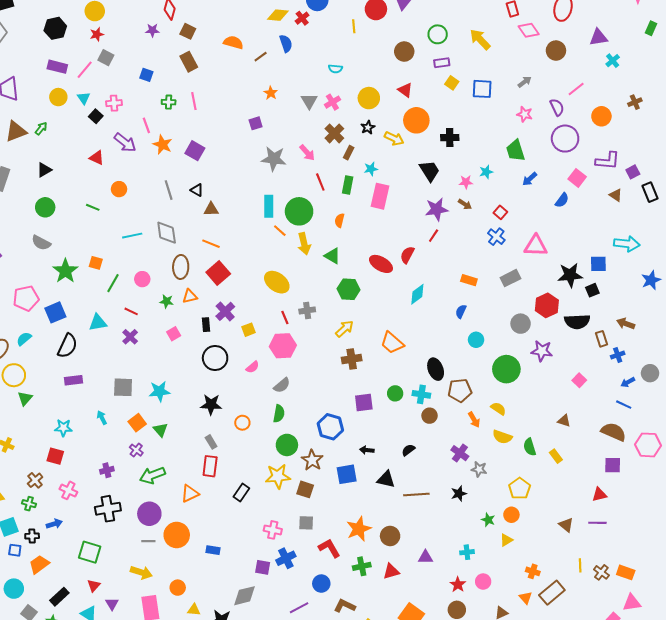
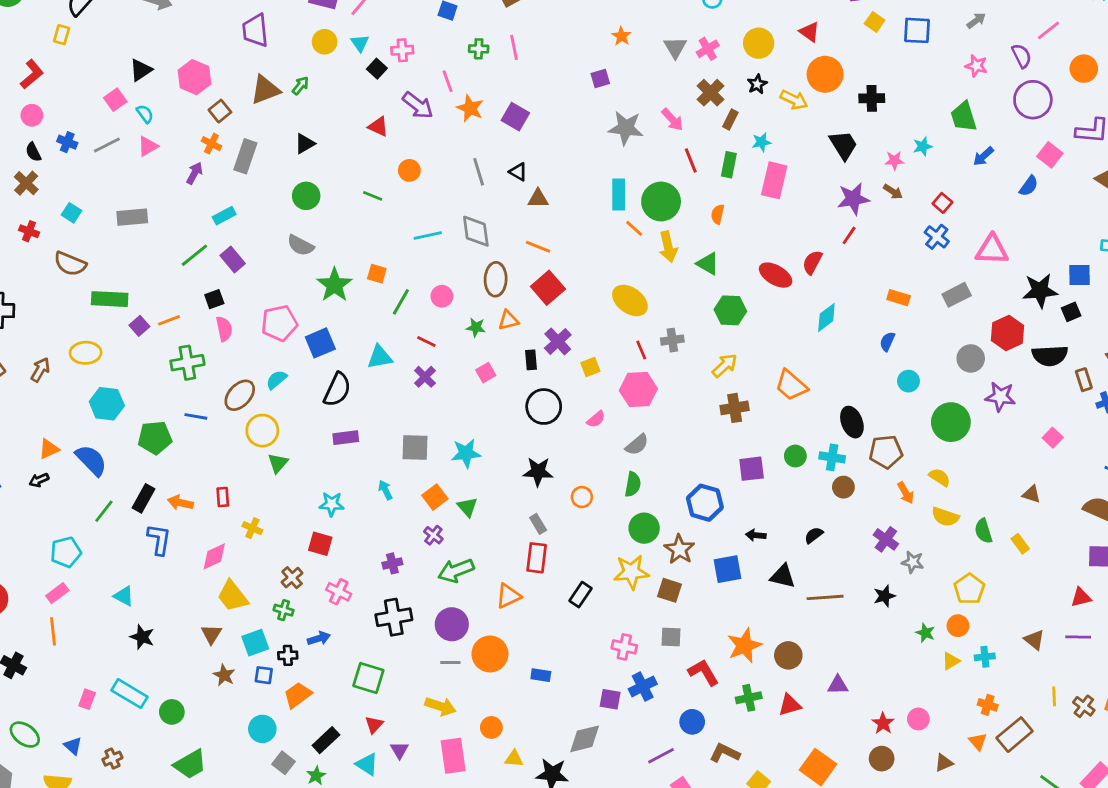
cyan cross: (467, 552) -> (985, 657), moved

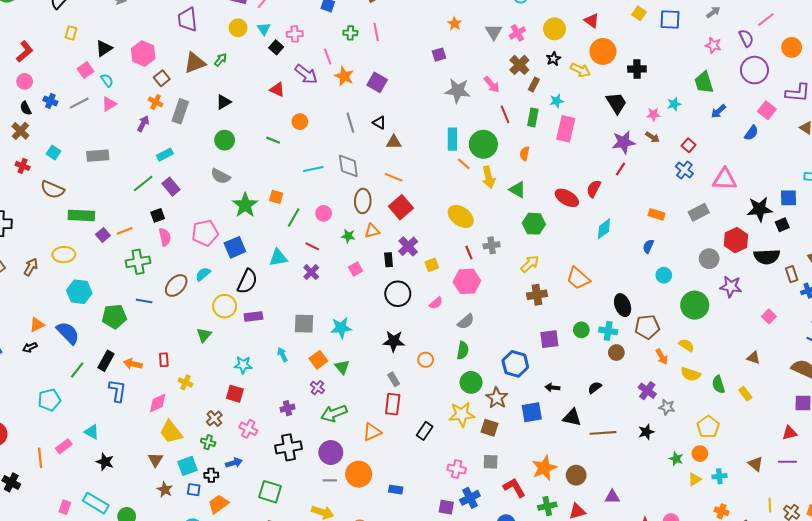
yellow rectangle: (62, 35) -> (71, 33), moved
yellow circle: (262, 431) -> (225, 306), moved
pink rectangle: (57, 593) -> (64, 446), moved

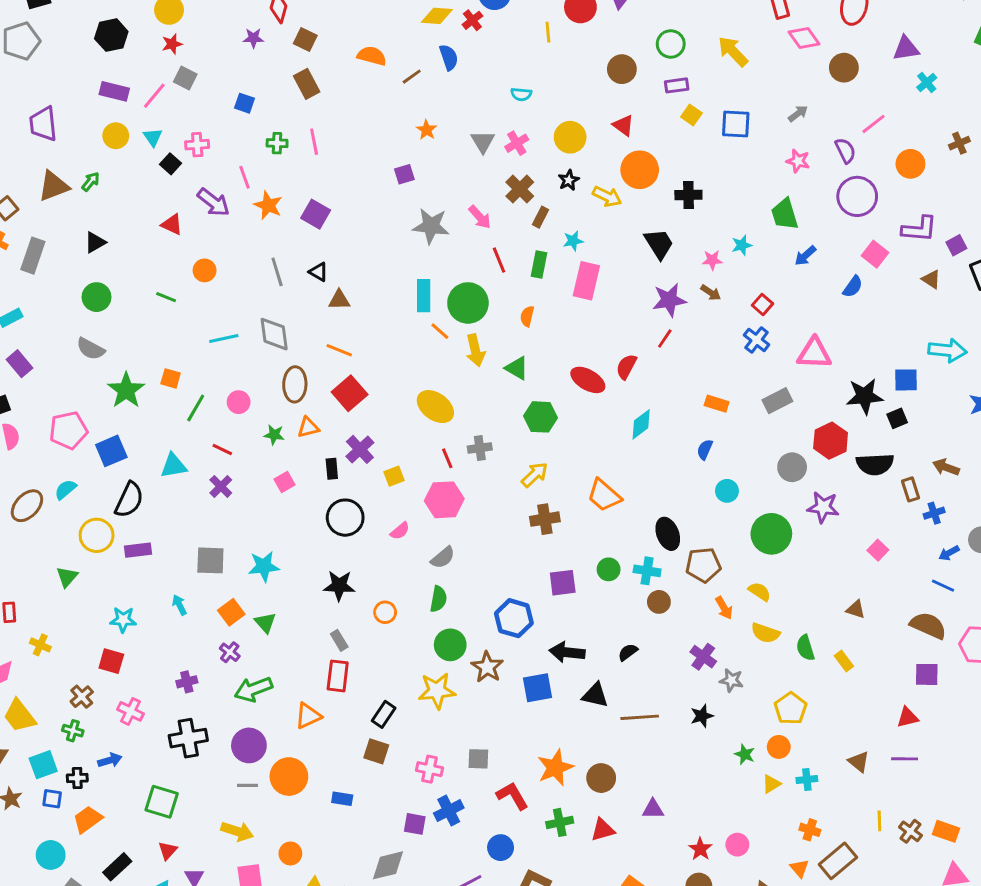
black arrow: (552, 388) -> (567, 652), size x1.6
brown square: (490, 428) -> (376, 751), moved

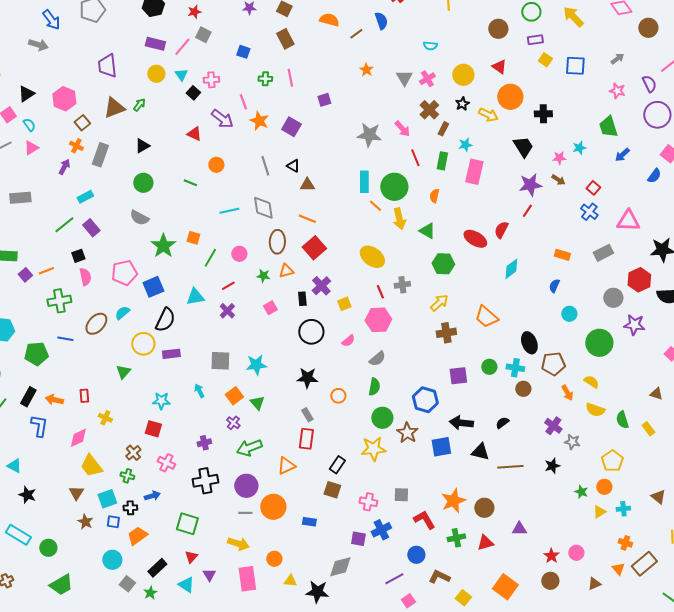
purple square: (404, 174) -> (324, 100), moved
red line: (222, 449) -> (228, 286), turned -56

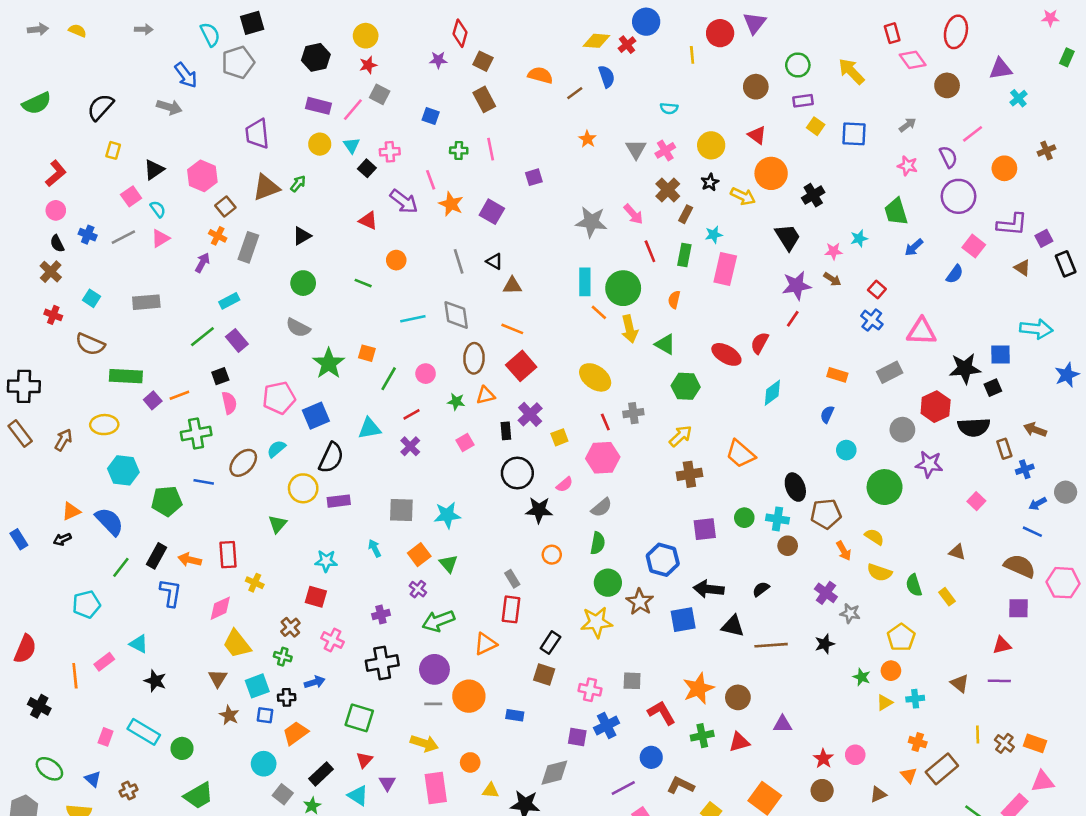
black cross: (543, 114) -> (813, 195), turned -30
black star: (307, 378) -> (539, 510), moved
red rectangle: (84, 396) -> (228, 555), size x1.5

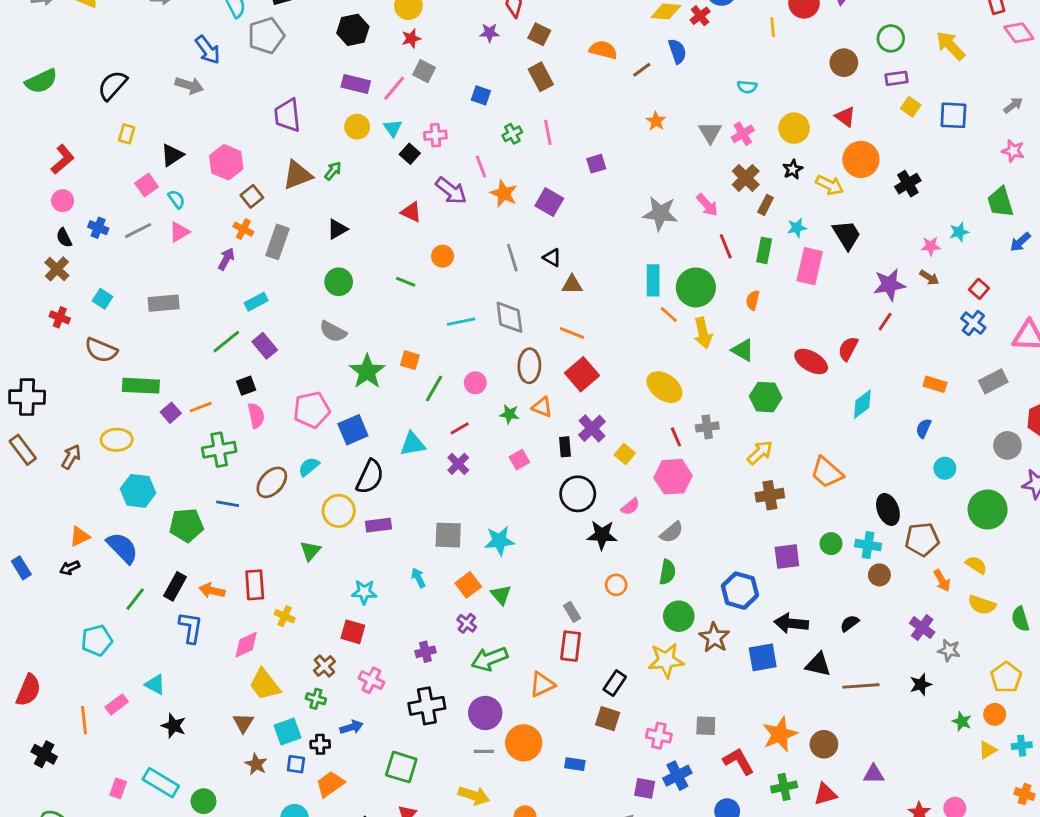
green cross: (459, 150) -> (512, 134), turned -30
black trapezoid: (788, 237) -> (847, 235), moved
orange triangle: (485, 395) -> (542, 407), turned 36
yellow square: (559, 437) -> (625, 454), turned -30

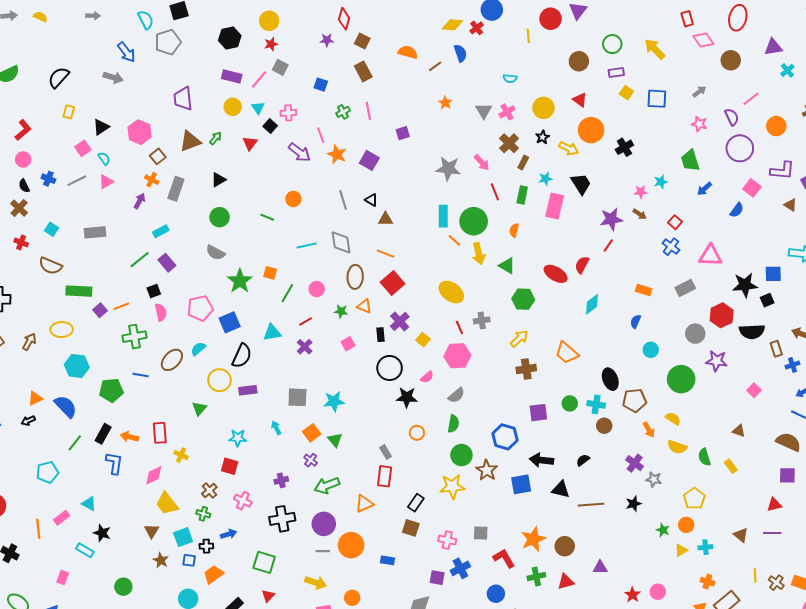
red triangle: (411, 212) -> (250, 143), moved, turned 42
cyan rectangle: (161, 783) -> (85, 550), moved, size x0.7

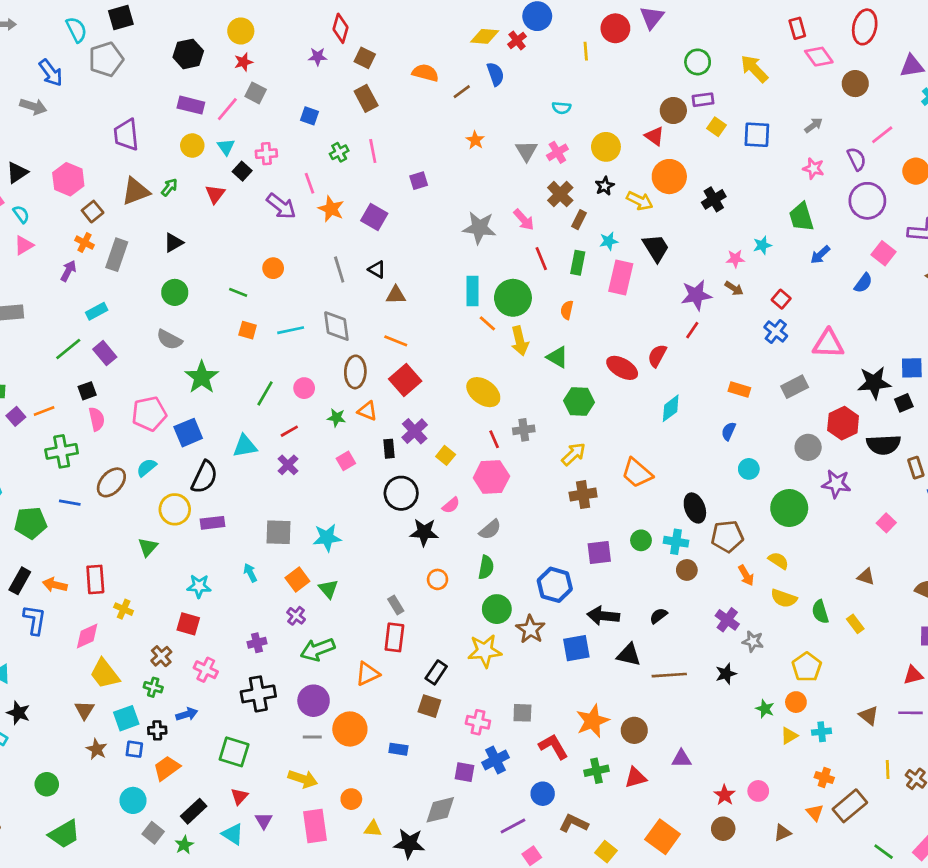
brown circle: (579, 61) -> (673, 110), moved
orange square: (270, 273) -> (248, 330), moved

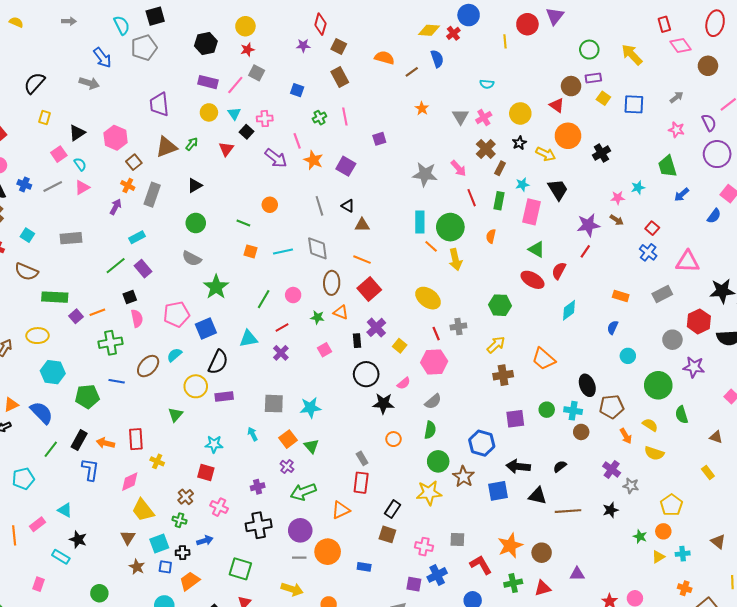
green triangle: (557, 357) -> (537, 249), moved
green semicircle: (820, 612) -> (682, 415), moved

